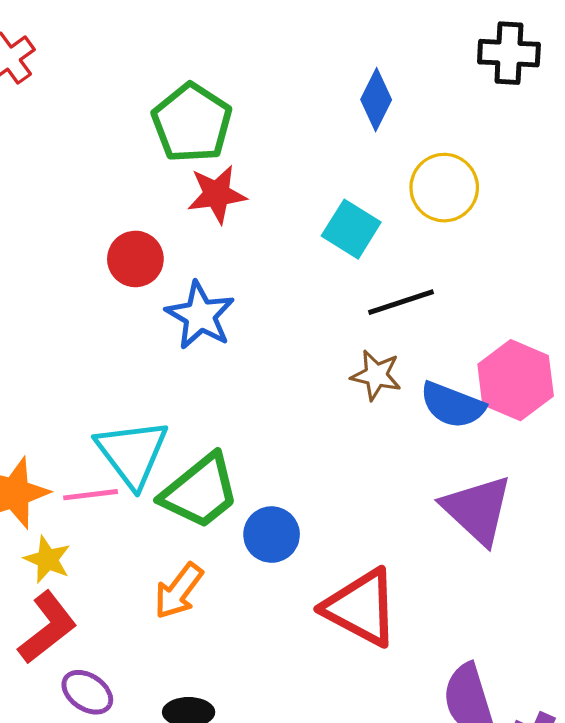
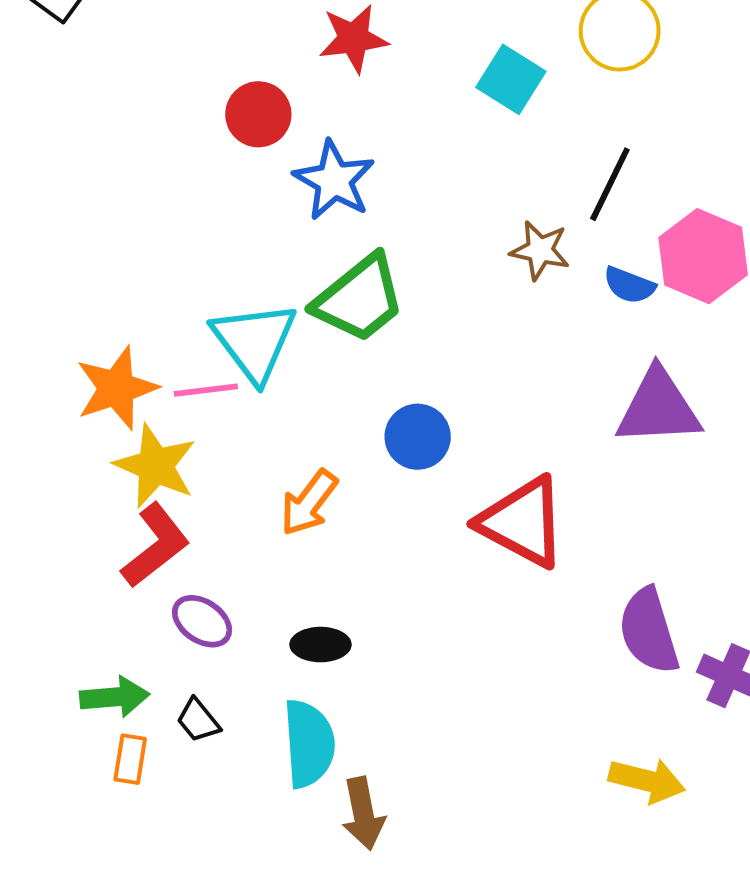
black line: (401, 302) -> (610, 184), moved, turned -46
blue semicircle: (452, 405) -> (629, 285), size x0.7
green trapezoid: (200, 491) -> (359, 299), moved
purple triangle: (477, 510) -> (658, 408), turned -46
yellow star: (47, 559) -> (155, 466), size x1.5

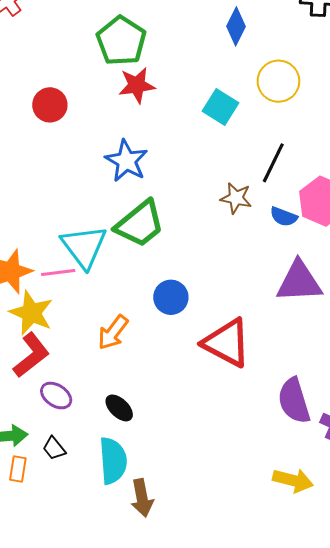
red circle: (258, 114) -> (50, 105), moved
black ellipse: (320, 645) -> (119, 408), turned 44

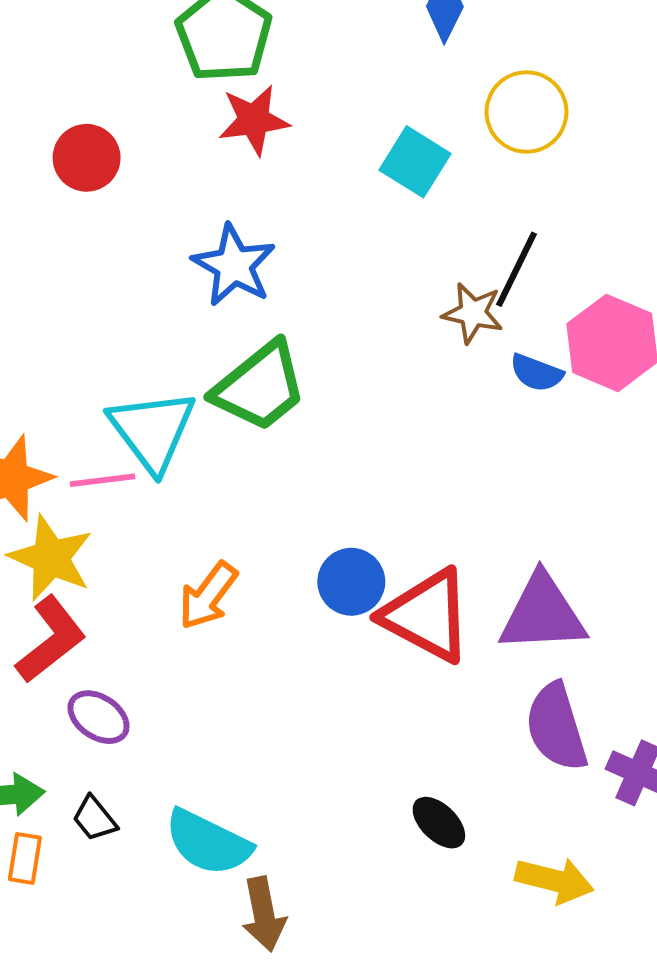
brown star: (236, 198) -> (473, 313), moved
purple triangle: (299, 282) -> (542, 614), moved
blue circle: (171, 297) -> (351, 582), moved
black ellipse: (119, 408) -> (439, 823), moved
cyan semicircle: (113, 461) -> (208, 843), turned 120

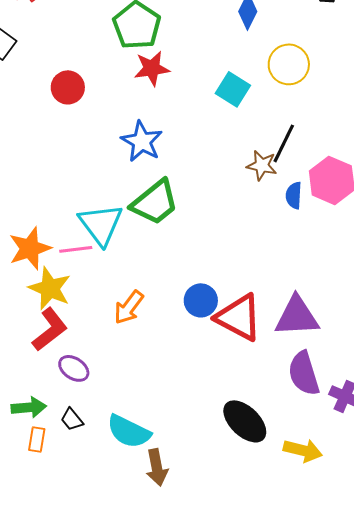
blue semicircle: (536, 373) -> (294, 195), turned 72
black ellipse: (439, 823) -> (245, 421), size x1.6

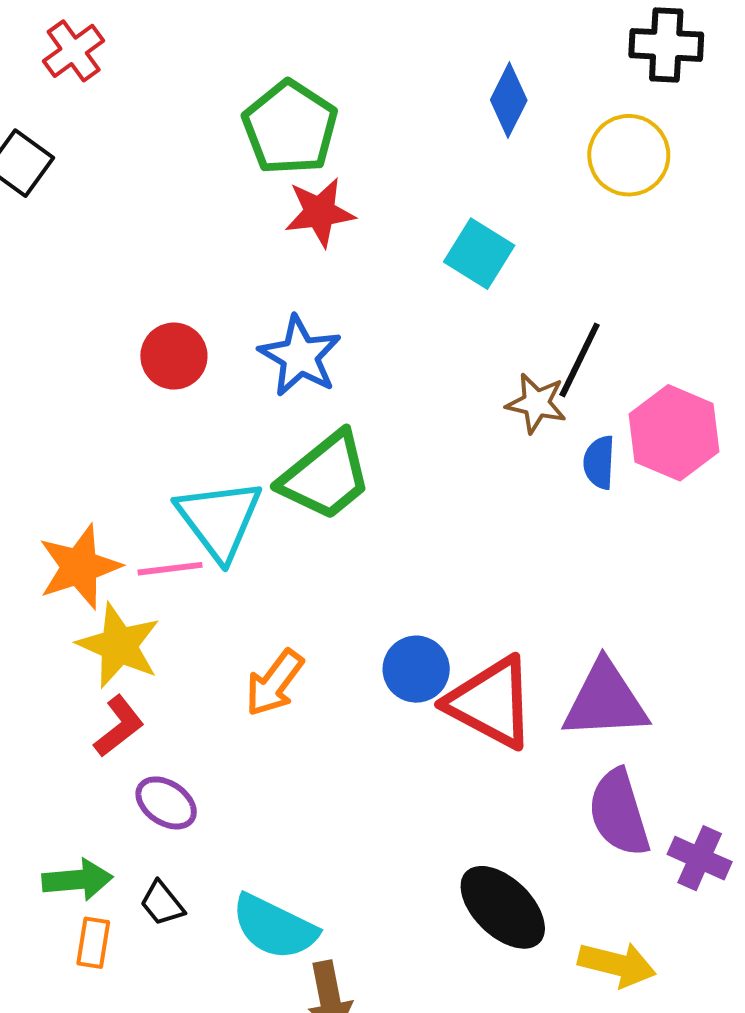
yellow circle: (289, 64) -> (629, 155), moved
red circle: (68, 87) -> (174, 356), moved
red L-shape: (50, 329) -> (119, 726), size x0.7

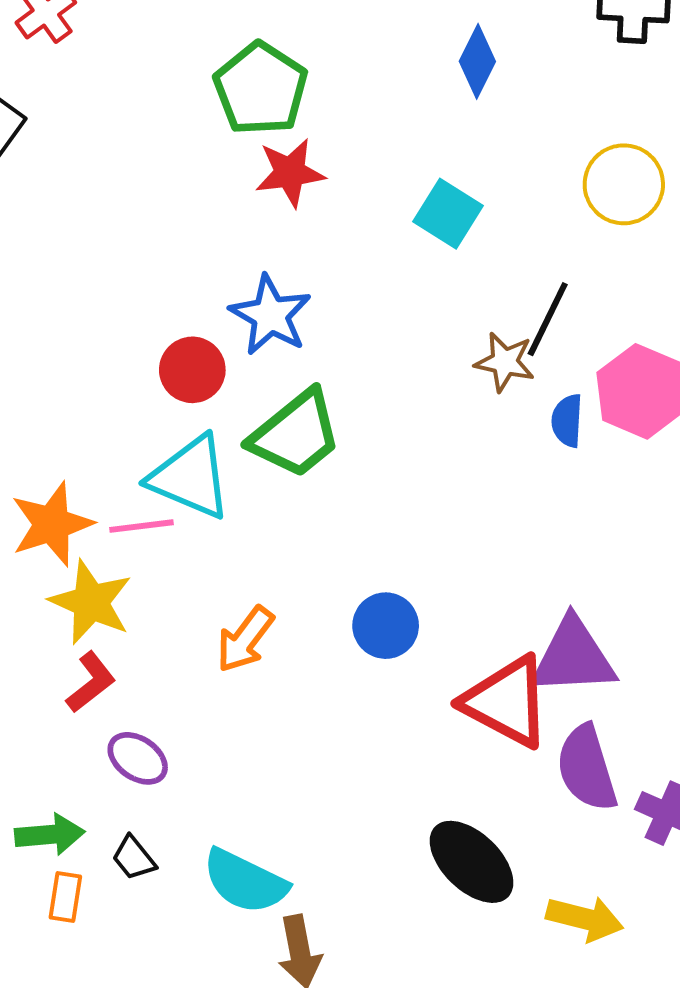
yellow circle: (629, 155) -> (624, 184), moved
red circle: (174, 356) -> (192, 370), moved
cyan triangle: (219, 519) -> (190, 477), turned -30
red triangle: (491, 703) -> (507, 702), moved

